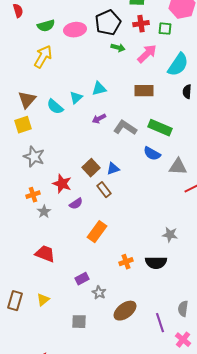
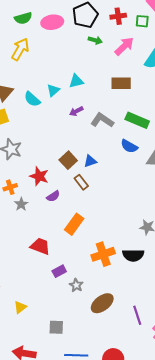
red trapezoid: (45, 254) -> (40, 246), moved
orange cross: (126, 262) -> (103, 254), size x1.6
yellow triangle: (43, 300) -> (20, 307), moved
gray square: (79, 322) -> (56, 327), moved

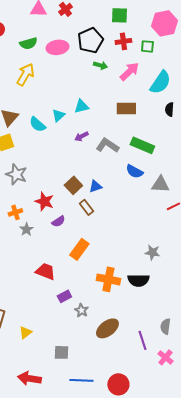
orange cross: (103, 254) -> (108, 279), turned 30

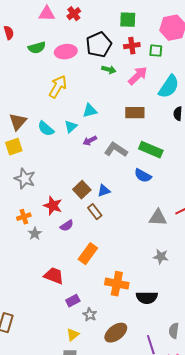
yellow arrow: (25, 74) -> (58, 87), moved
cyan triangle: (58, 115) -> (71, 127), moved
gray triangle: (160, 184) -> (158, 218), moved
black semicircle: (138, 280) -> (147, 298), moved
yellow triangle: (25, 332) -> (73, 335), moved

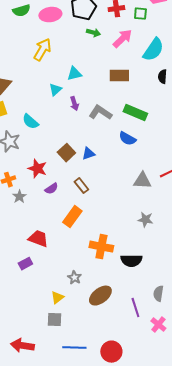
cyan semicircle: (46, 129) -> (30, 122), moved
purple arrow: (90, 141) -> (74, 104), turned -80
brown rectangle: (95, 212) -> (81, 186), moved
purple rectangle: (73, 301) -> (25, 264), moved

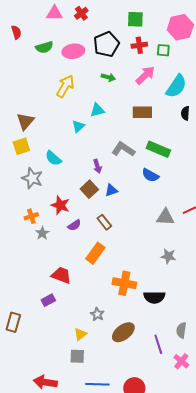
green arrow: (93, 33) -> (108, 77), moved
purple arrow: (74, 104) -> (97, 166), moved

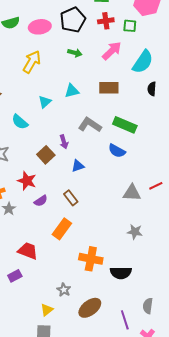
cyan triangle: (97, 110) -> (72, 91), moved
cyan semicircle: (53, 158) -> (20, 122), moved
brown square: (89, 189) -> (46, 155), moved

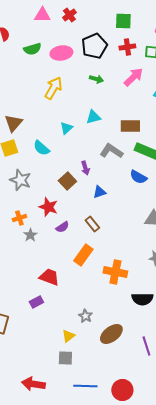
brown rectangle: (109, 88) -> (130, 126), moved
orange cross: (91, 259) -> (115, 272), moved

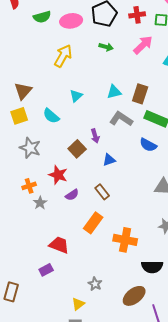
cyan triangle: (93, 117) -> (114, 92), moved
brown rectangle: (130, 126) -> (140, 94), turned -72
brown ellipse: (111, 334) -> (134, 296), moved

